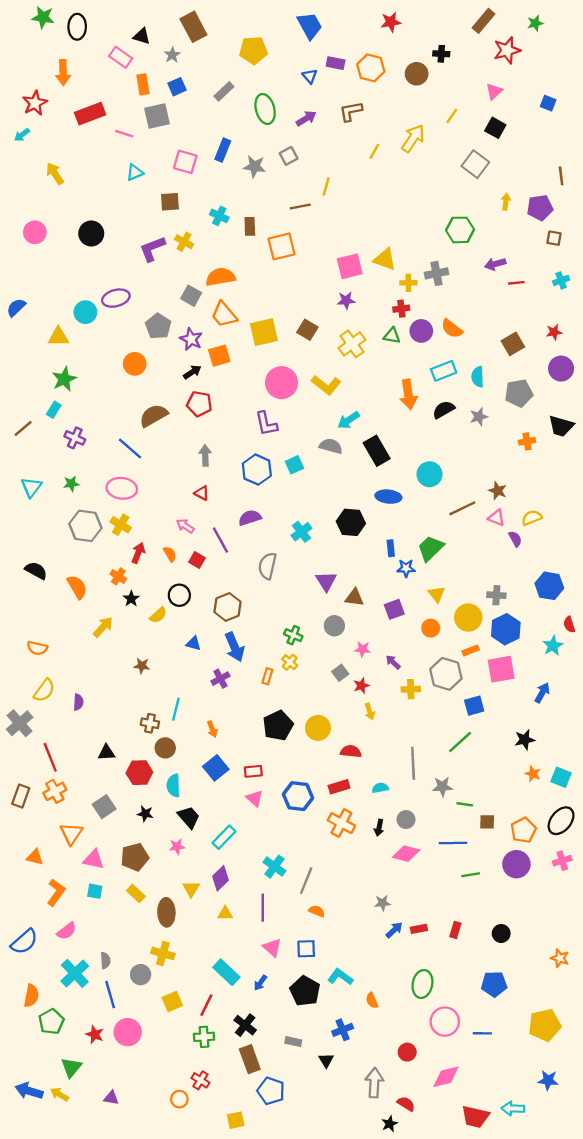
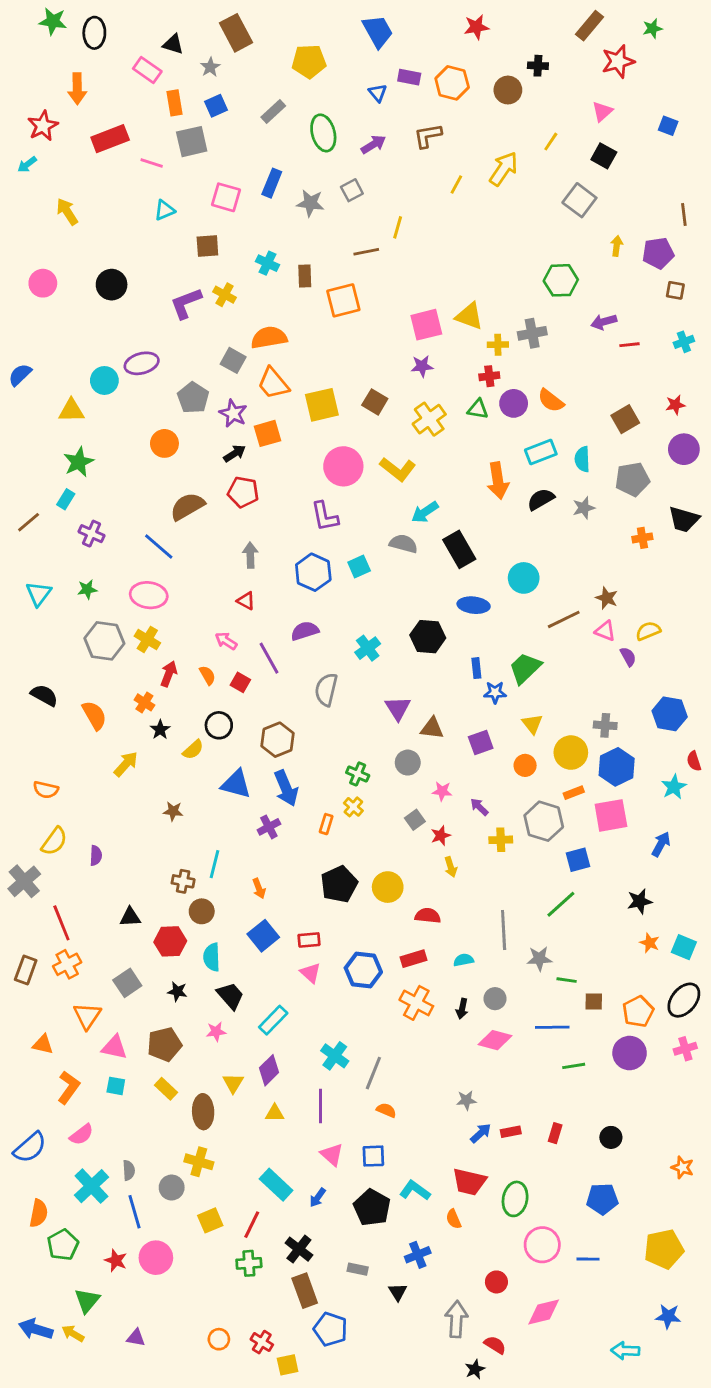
blue triangle: (193, 643) -> (236, 784), size x1.6
red cross: (200, 1080) -> (262, 1342), moved
red trapezoid: (475, 1117) -> (469, 1182), moved

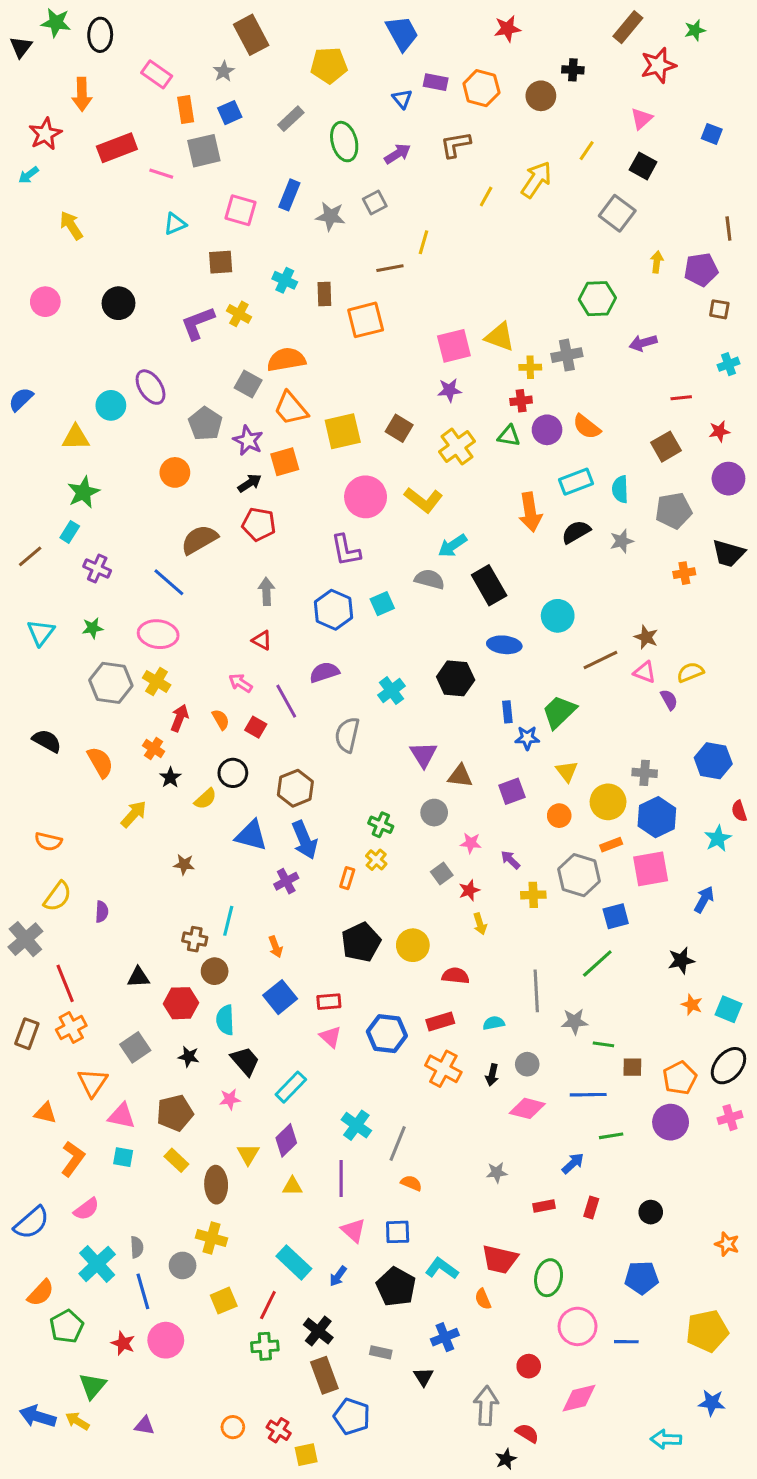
black triangle: (173, 44) -> (21, 47), moved, turned 50
red line: (630, 345) -> (681, 398), moved
purple ellipse: (142, 363) -> (151, 387), turned 72
blue arrow: (481, 1133) -> (573, 1163), moved
orange semicircle: (39, 1213) -> (41, 1293), turned 32

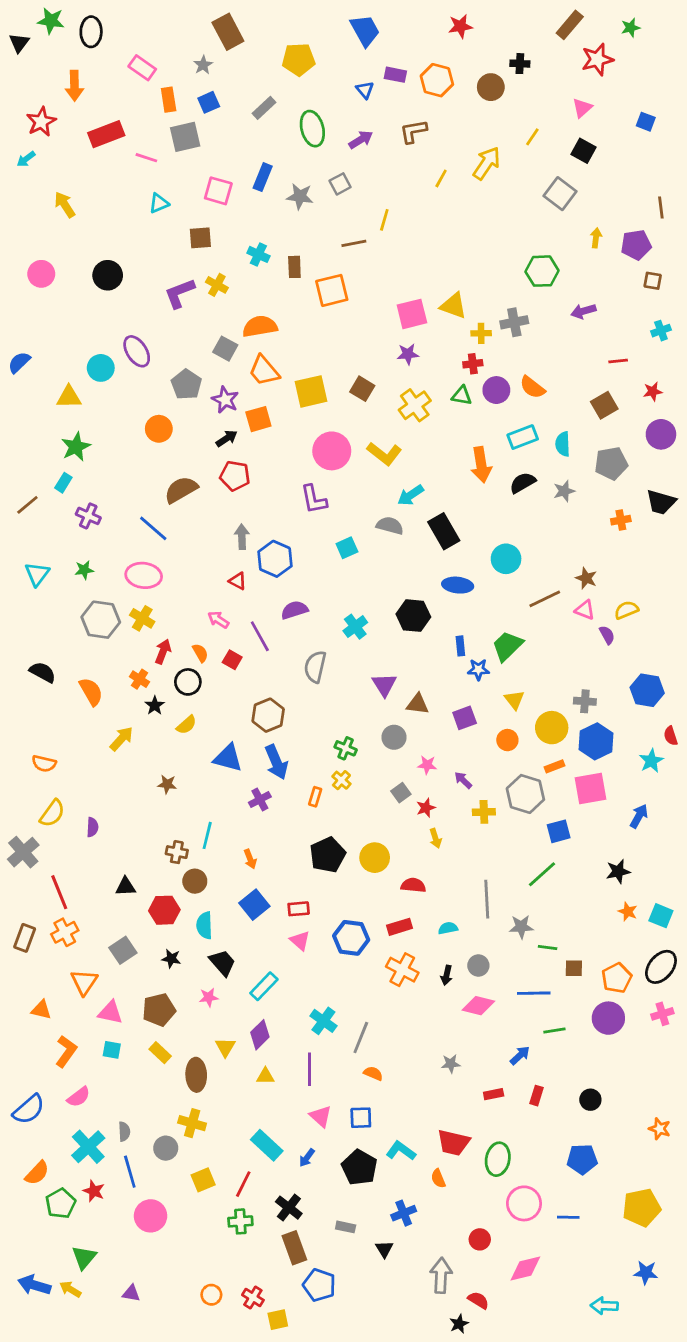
blue hexagon: (334, 610) -> (275, 559), moved
black circle: (233, 773) -> (188, 682), moved
red star: (123, 1343) -> (94, 1191), moved

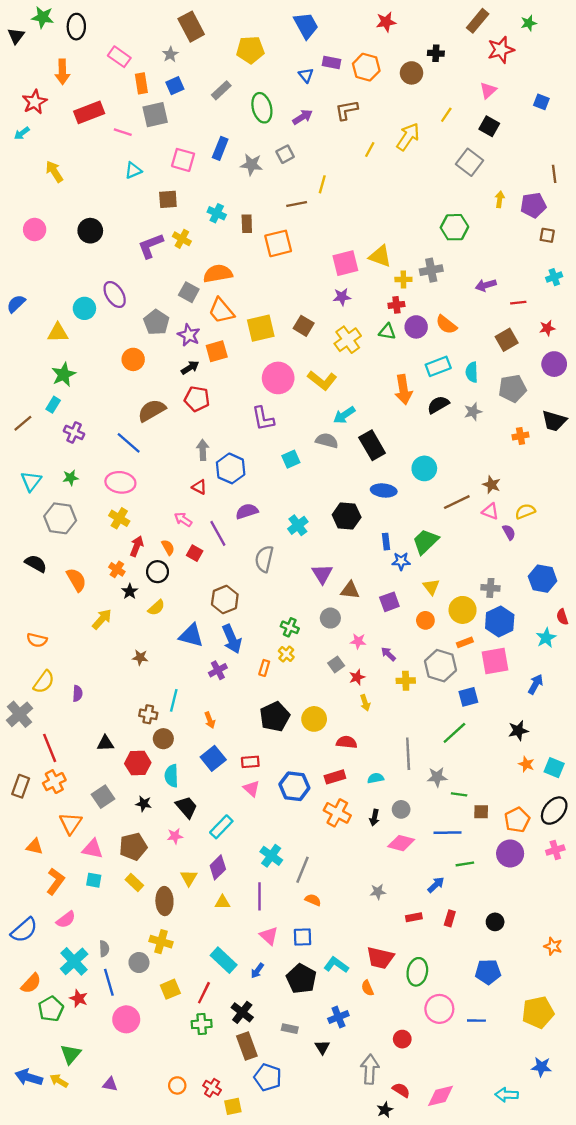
purple arrow: (584, 311) -> (486, 285), moved
gray hexagon: (101, 620) -> (60, 518), moved
pink diamond: (525, 1268) -> (441, 1096), moved

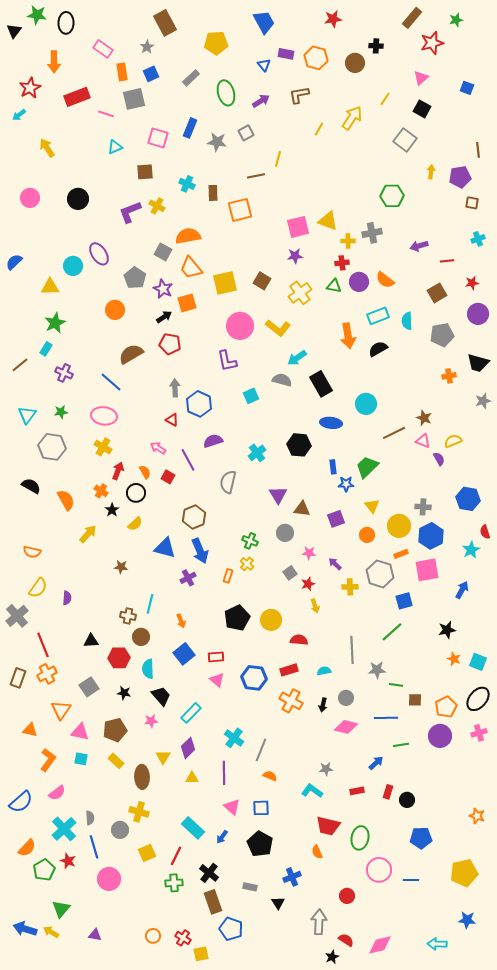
gray star: (473, 412) -> (483, 401), moved
black circle: (495, 922) -> (407, 800), moved
cyan L-shape: (336, 965) -> (312, 791), moved

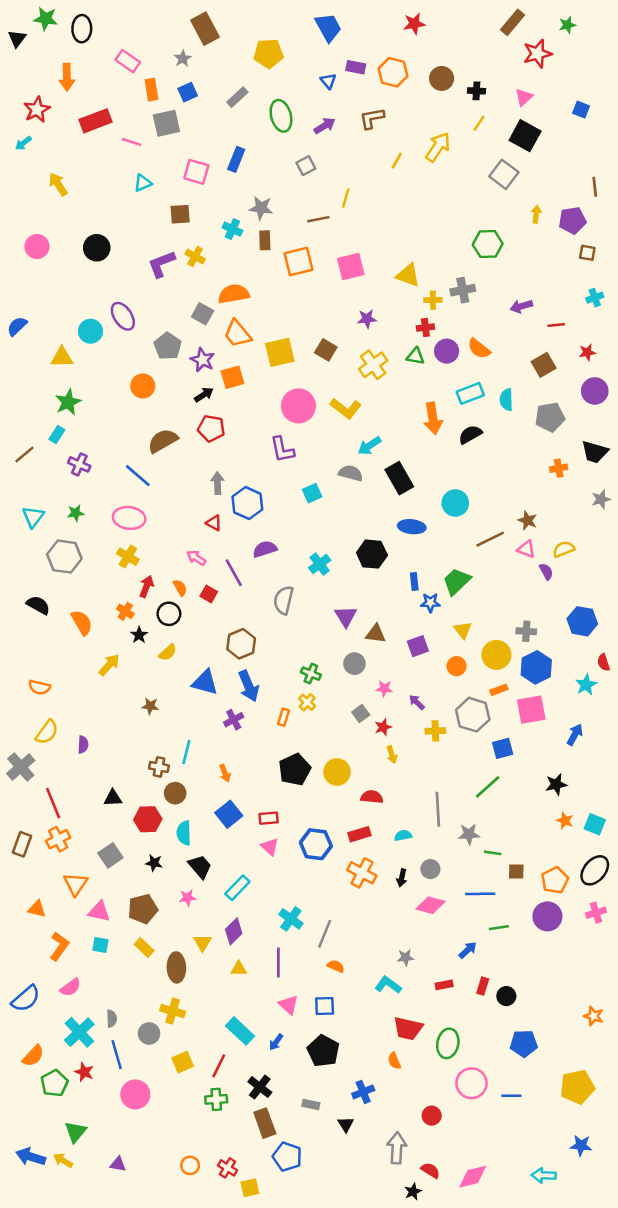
black cross: (376, 46) -> (476, 91), moved
black square: (422, 109) -> (525, 136), size x1.4
gray star: (217, 142) -> (261, 208), moved
pink square: (298, 227) -> (351, 266), moved

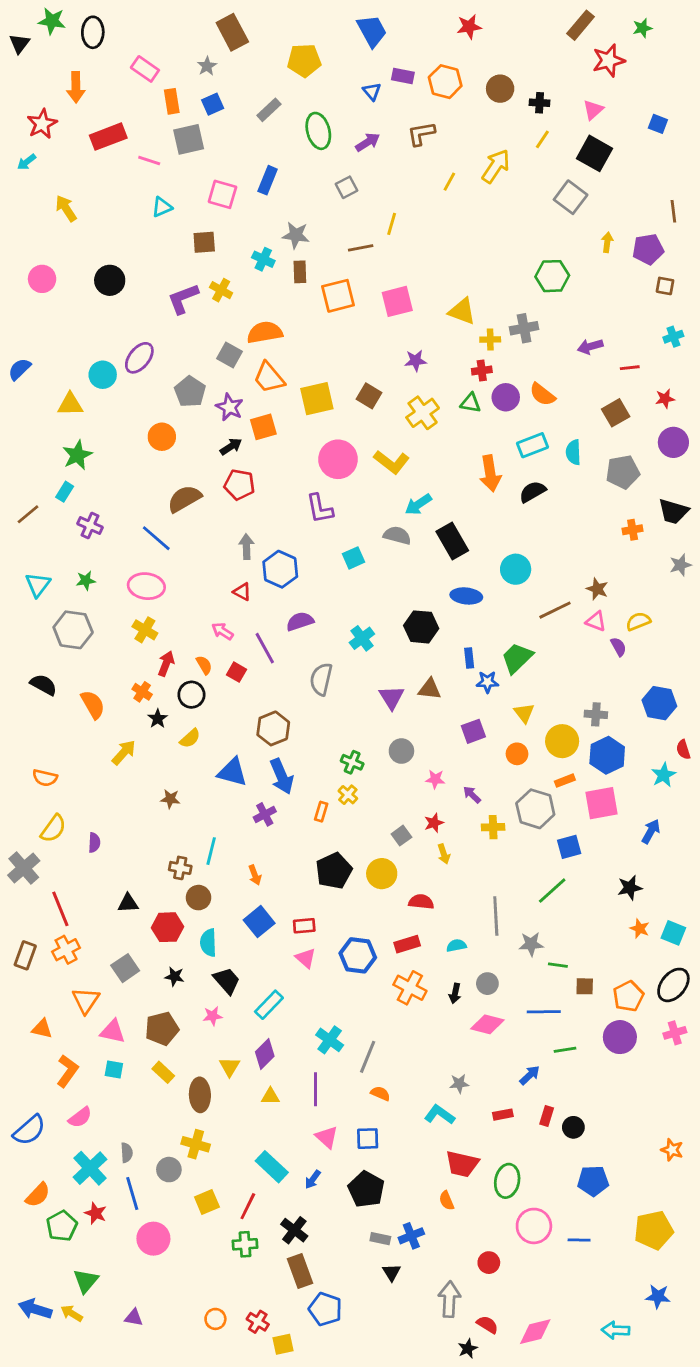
purple ellipse: (123, 316) -> (139, 358), turned 72
brown triangle: (376, 634) -> (430, 689), moved
gray square: (361, 713) -> (401, 836), moved
gray rectangle: (311, 1104) -> (380, 1239), moved

